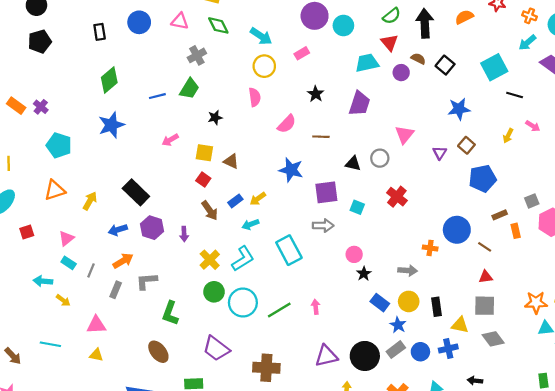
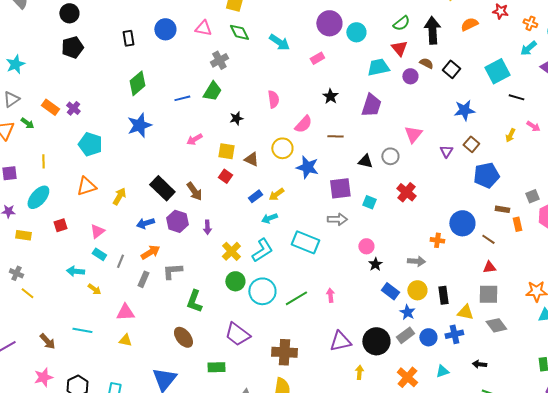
yellow circle: (264, 66) -> (282, 148), moved
brown arrow: (210, 211) -> (194, 191), moved
brown rectangle: (500, 215) -> (502, 209), turned 32
cyan rectangle: (289, 250) -> (305, 242), turned -40

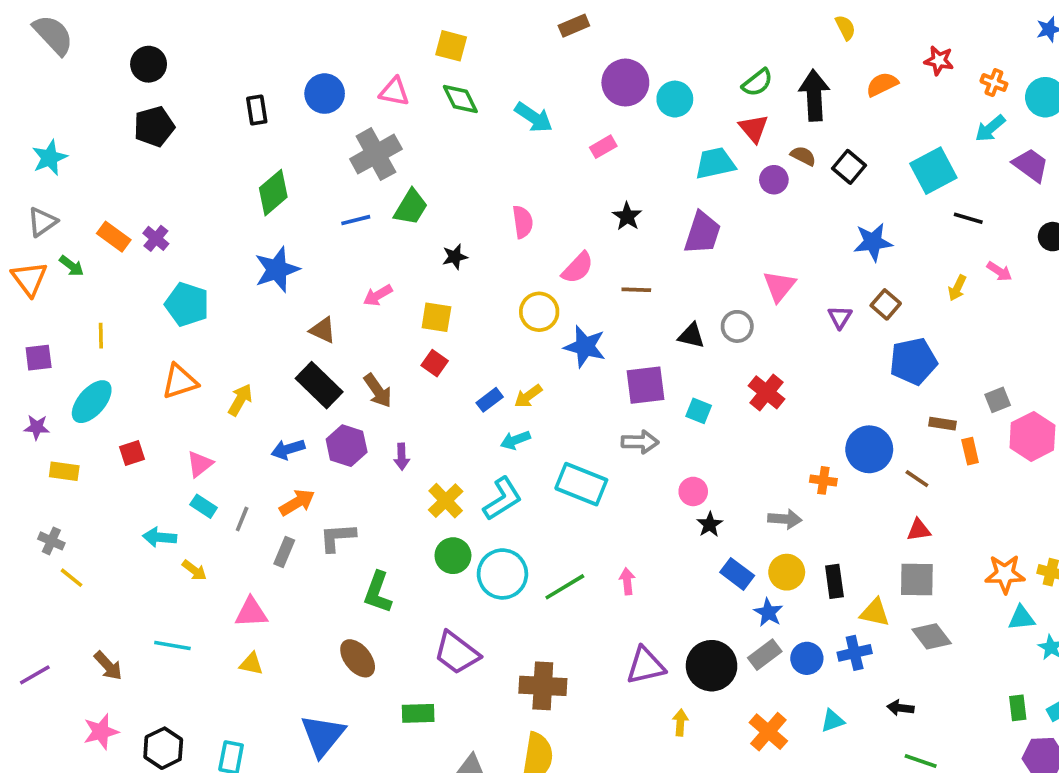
gray cross: (219, 60) -> (376, 154), moved, size x1.5
brown triangle: (251, 159) -> (323, 330), moved

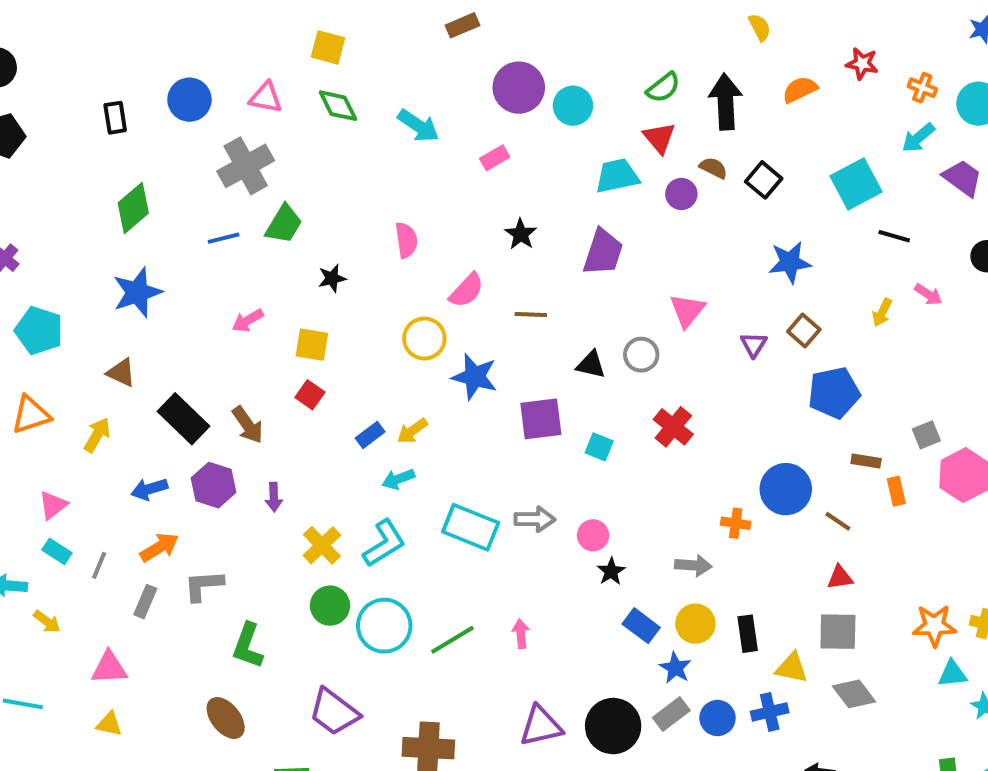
brown triangle: (323, 330) -> (121, 373), moved
gray arrow: (640, 442) -> (535, 519), moved

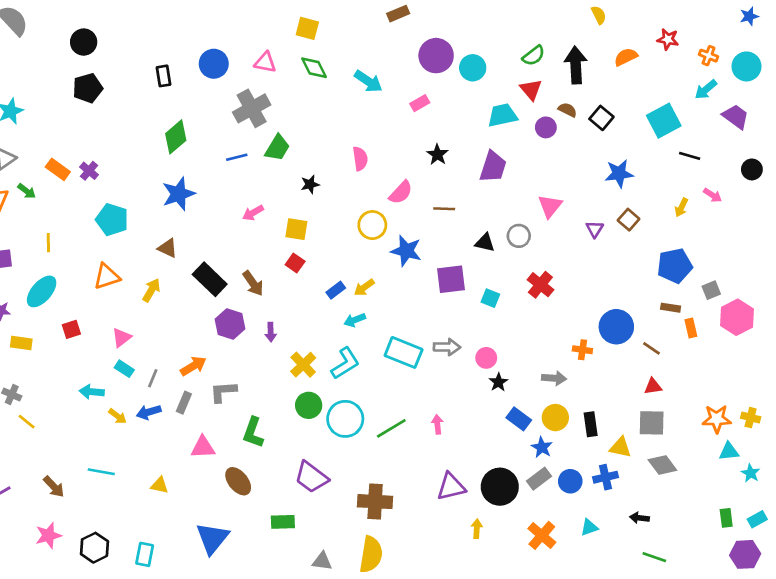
blue pentagon: (834, 393) -> (675, 266), moved
blue arrow: (149, 489) -> (149, 412), moved
pink triangle: (109, 668) -> (203, 447), moved

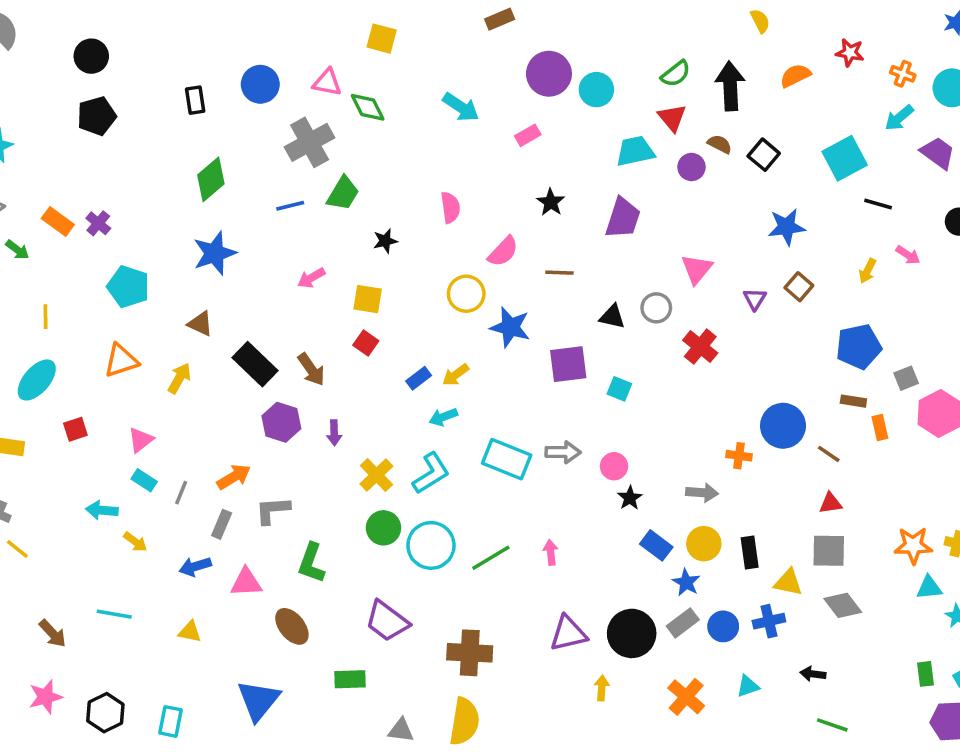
green diamond: (314, 68) -> (368, 107), moved
red cross: (540, 285) -> (700, 347), moved
blue arrow: (149, 412) -> (195, 567), moved

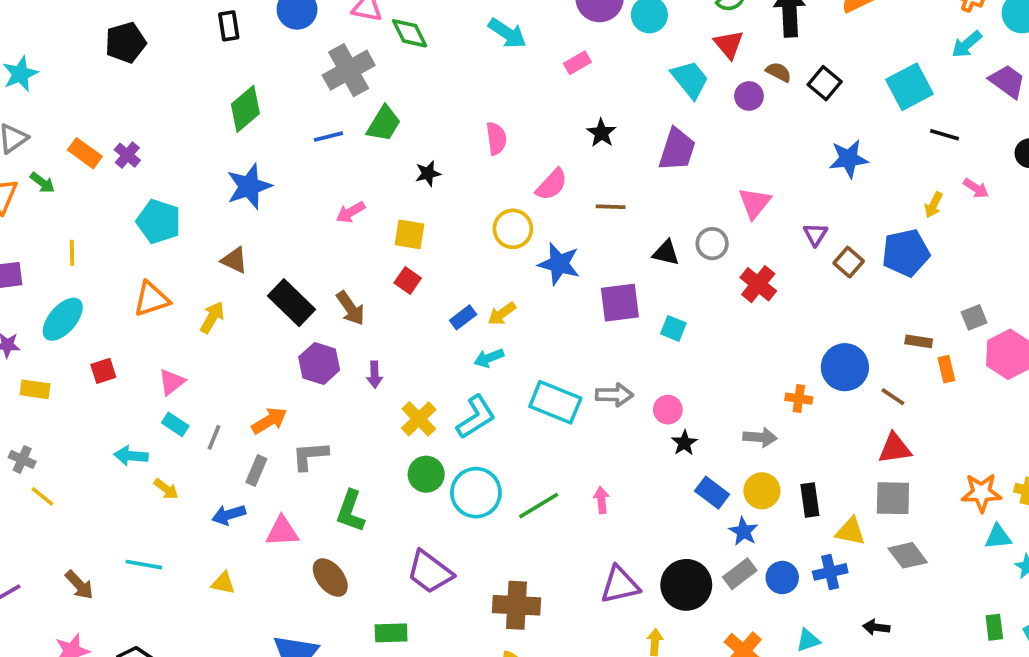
cyan trapezoid: (635, 151) -> (690, 79), turned 63
brown square: (799, 287) -> (849, 262), moved
blue pentagon: (859, 347) -> (906, 253), moved
red triangle: (831, 503) -> (895, 448), size x1.4

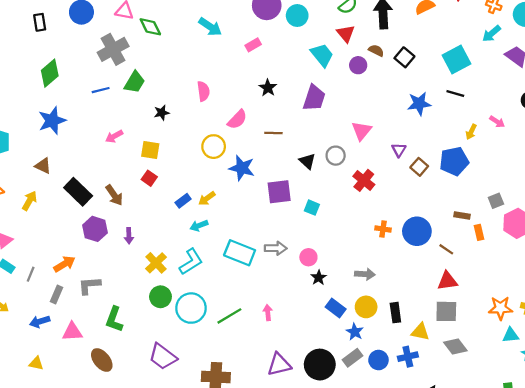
black line: (945, 135) -> (455, 93), moved
black triangle: (666, 253) -> (307, 161), turned 30
orange cross: (799, 399) -> (383, 229), moved

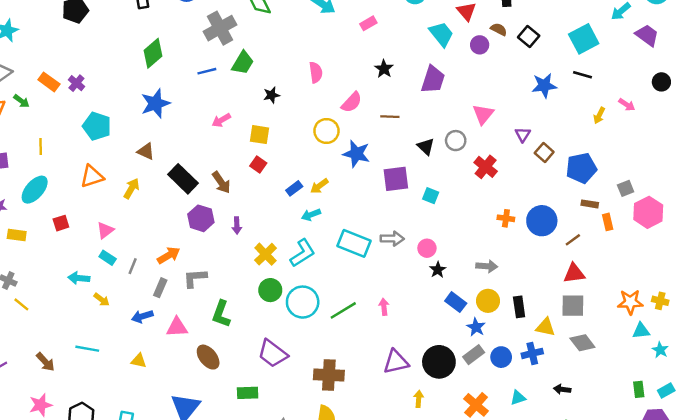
blue pentagon: (454, 161) -> (581, 168), moved
brown line: (446, 249) -> (573, 240), turned -70

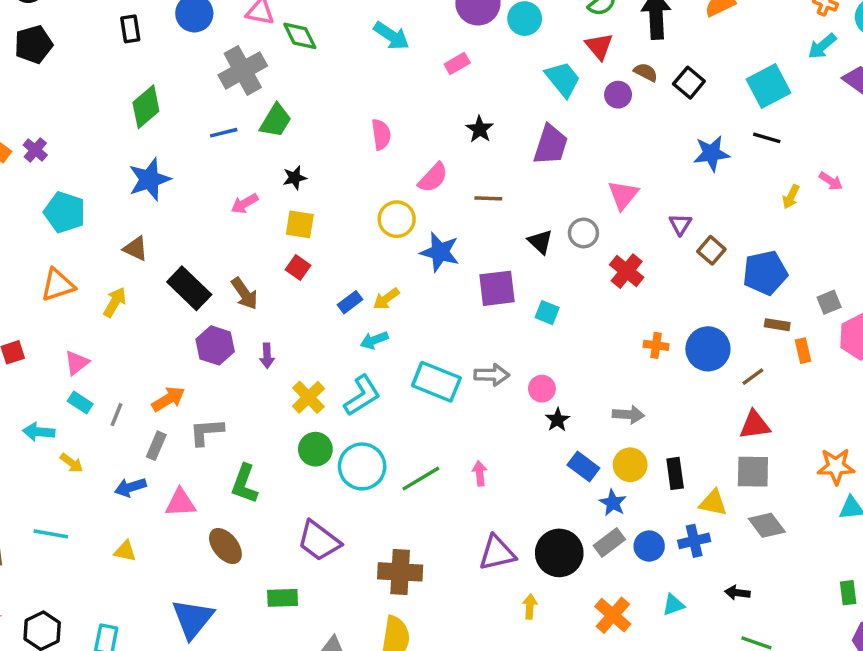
black star: (271, 95) -> (295, 178), moved

